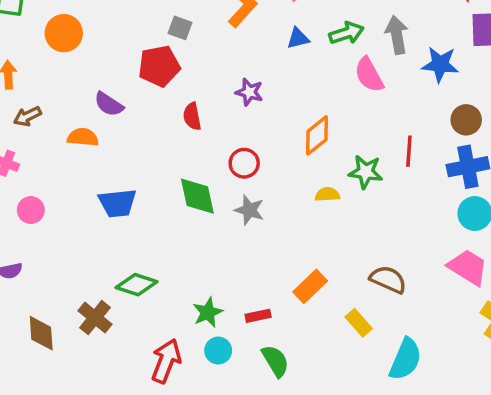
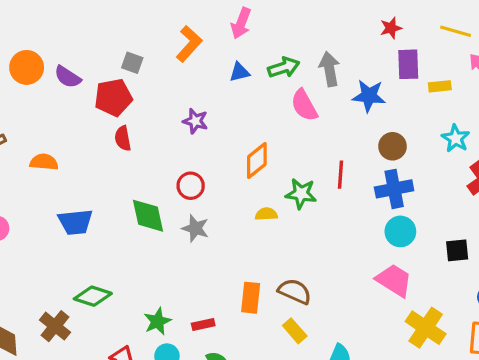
purple semicircle: (109, 104) -> (68, 77), moved
red semicircle: (192, 116) -> (123, 138), moved
brown semicircle: (388, 279) -> (295, 291), moved
orange rectangle: (310, 286) -> (251, 298), turned -40

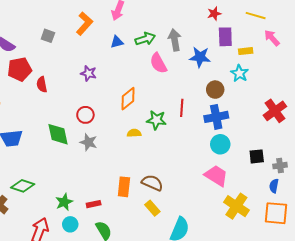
red pentagon: (113, 97) -> (20, 69), moved
cyan star: (456, 138) -> (239, 73), moved

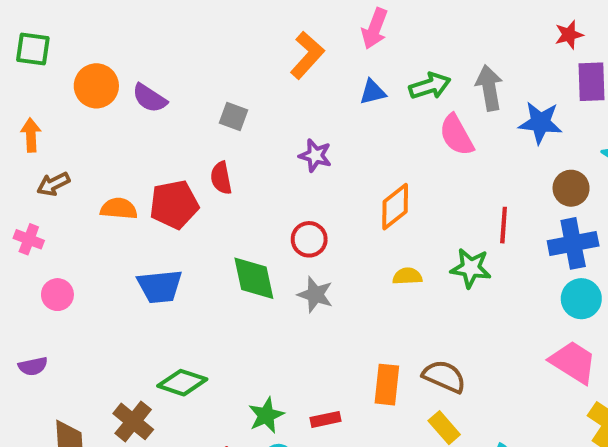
gray square: (48, 36) -> (233, 117), moved
red pentagon: (20, 69) -> (174, 205), moved
green star: (156, 120) -> (471, 268), moved

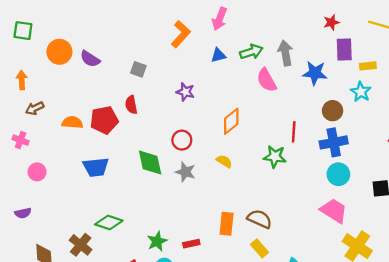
yellow semicircle: (407, 276) -> (224, 161), moved, turned 35

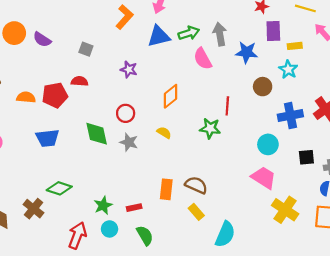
blue triangle: (218, 55) -> (159, 36), size x1.6
red semicircle: (131, 105) -> (80, 81), turned 105
blue cross: (334, 142) -> (290, 115), moved

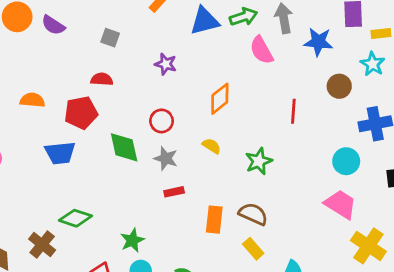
red pentagon: (55, 95) -> (81, 113), moved
green star: (210, 128) -> (259, 161), moved, turned -30
red rectangle: (134, 208) -> (174, 192), moved

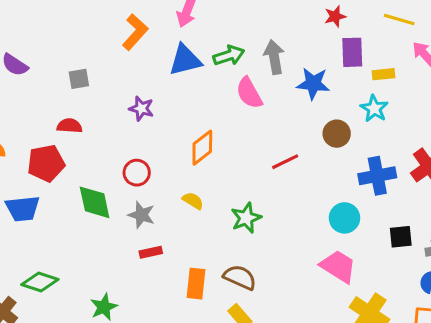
gray square: (110, 38) -> (79, 79), turned -30
red line: (293, 111) -> (285, 162), turned 60

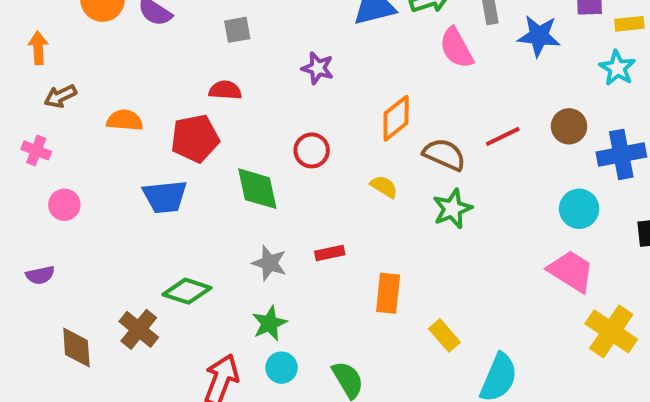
brown circle: (337, 134) -> (569, 126), moved
gray star: (141, 215) -> (269, 263), moved
brown semicircle: (240, 277) -> (444, 154), moved

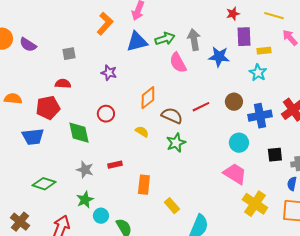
brown cross: (139, 329) -> (20, 222), moved
cyan circle: (281, 368) -> (101, 216), moved

